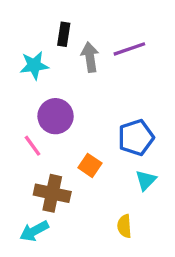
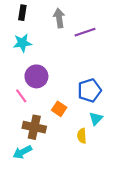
black rectangle: (64, 34) -> (22, 13), moved
gray arrow: (90, 57) -> (59, 18), moved
yellow semicircle: (124, 226) -> (82, 136), moved

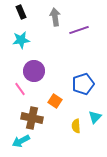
black rectangle: (22, 13) -> (21, 12), turned -32
cyan triangle: (96, 119) -> (95, 117), moved

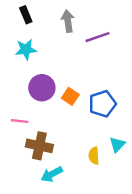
pink line: (20, 89) -> (20, 121), moved, turned -48
orange square: (55, 101) -> (70, 96), moved
cyan arrow: (21, 141) -> (52, 174), moved

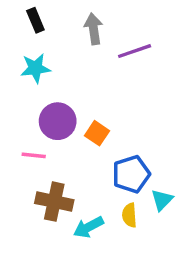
blue pentagon: (102, 104) -> (131, 174), moved
pink line: (20, 121) -> (34, 155), moved
cyan arrow: (52, 174) -> (88, 227), moved

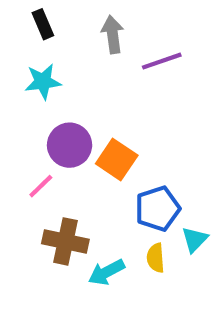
orange square: (97, 133) -> (117, 159), size x1.4
pink line: (34, 155) -> (41, 186), turned -50

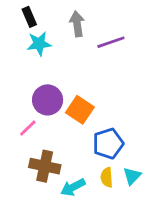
cyan star: (43, 82) -> (39, 44), moved
cyan triangle: (195, 239) -> (132, 176), moved

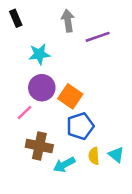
black rectangle: (29, 17) -> (16, 18), moved
cyan star: (39, 44) -> (39, 54), moved
blue pentagon: (108, 144) -> (80, 126), moved
cyan triangle: (132, 176) -> (116, 155), turned -35

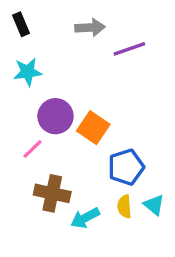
gray arrow: (68, 21) -> (90, 28), turned 95
cyan star: (39, 54) -> (28, 72), moved
blue pentagon: (80, 126) -> (126, 167), moved

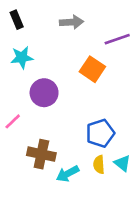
purple line: (129, 49) -> (117, 39), moved
orange square: (93, 128) -> (92, 69), moved
pink line: (32, 149) -> (13, 121), moved

